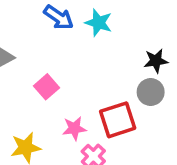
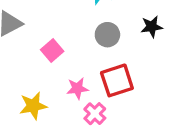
gray circle: (151, 92) -> (107, 35), moved

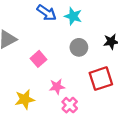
red square: (117, 80) -> (101, 79), moved

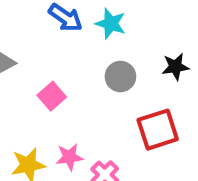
pink star: (57, 87) -> (69, 157), moved

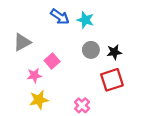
black star: (175, 67) -> (114, 52), moved
pink star: (69, 157) -> (34, 75), moved

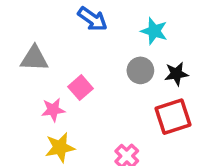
cyan star: (85, 20) -> (154, 31), moved
gray triangle: (22, 42) -> (34, 58), turned 30

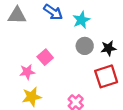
cyan star: (154, 31) -> (81, 20), moved, turned 30
gray triangle: (34, 58) -> (17, 15), moved

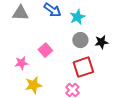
pink star: (27, 72) -> (21, 63), moved
red square: (106, 76) -> (83, 67), moved

